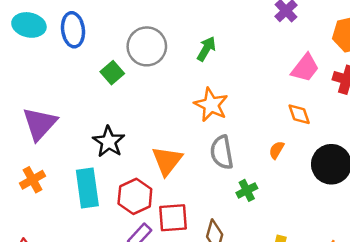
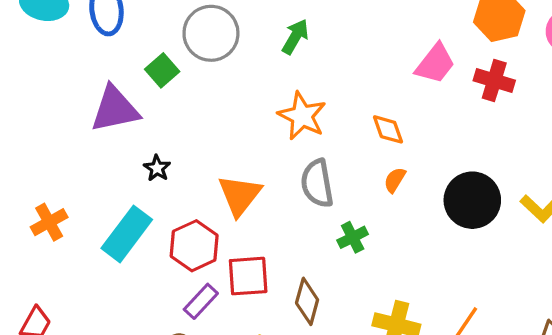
orange diamond: (299, 114) -> (388, 129), moved
purple triangle: (40, 124) -> (115, 109), moved, turned 36
black star: (109, 142) -> (157, 168), size x0.6
cyan rectangle: (87, 188) -> (127, 234), turned 45

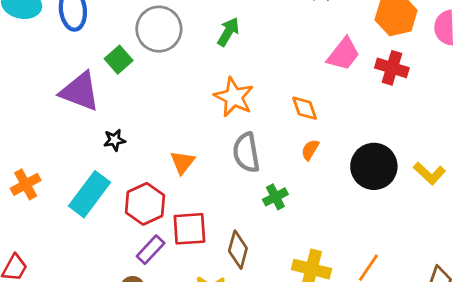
purple triangle: (115, 109) -> (80, 91), turned 33
black star: (157, 168) -> (114, 140), turned 30
orange triangle: (240, 195) -> (182, 162), size x0.7

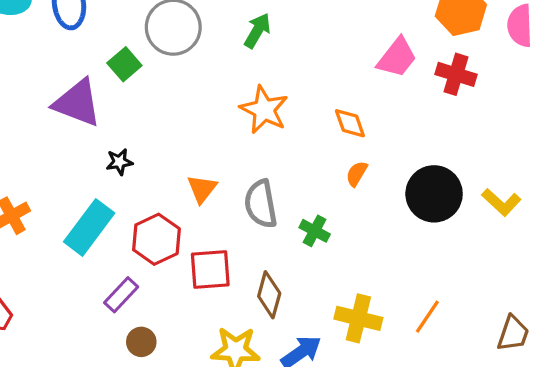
gray semicircle: (246, 153) -> (261, 204), moved
green cross: (275, 197) -> (315, 231), turned -35
purple rectangle: (151, 250) -> (121, 295), moved

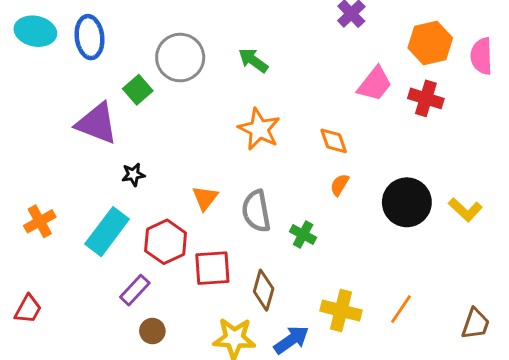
green arrow: (257, 31) -> (253, 60), turned -84

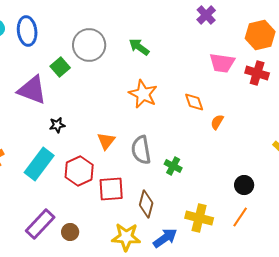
pink trapezoid: (375, 84) -> (222, 63), turned 60
orange semicircle: (340, 185) -> (217, 122), moved
black circle: (407, 202) -> (244, 185), moved, size x0.6
purple rectangle: (135, 290) -> (40, 224), moved, size x1.4

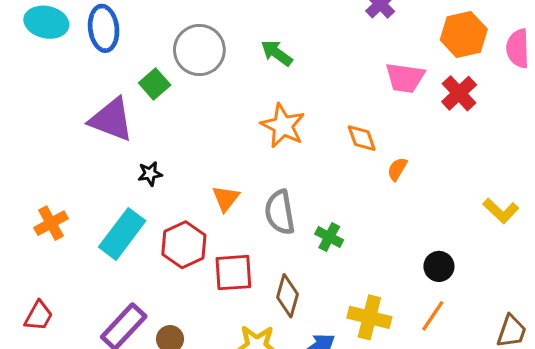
red cross: (257, 73) -> (459, 93), turned 30

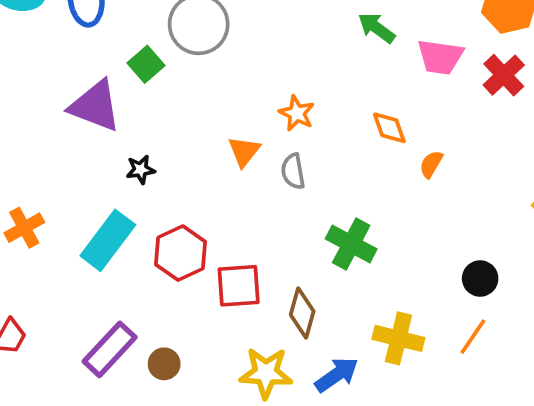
green arrow: (277, 53) -> (377, 28), moved
orange star: (283, 126) -> (297, 113), size x0.7
orange triangle: (226, 198) -> (244, 151), moved
gray semicircle: (280, 212) -> (293, 171), moved, size x0.7
green cross: (329, 237) -> (351, 244), size x1.5

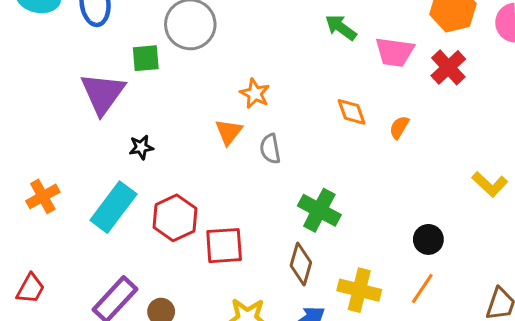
green square: (146, 64) -> (146, 58), turned 36
purple triangle: (95, 106) -> (103, 93), turned 45
orange star: (297, 113) -> (255, 93), moved
orange semicircle: (431, 164) -> (399, 127), moved
brown diamond: (302, 313) -> (301, 264), moved

